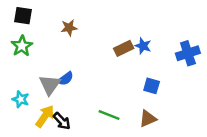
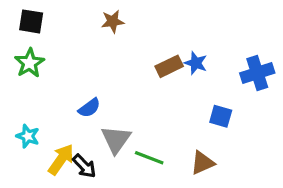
brown star: (69, 28) -> (113, 21), moved
gray triangle: (50, 85) -> (116, 139), moved
blue square: (152, 86) -> (221, 116), moved

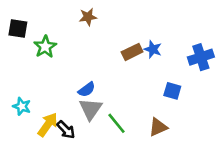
black square: (31, 21) -> (18, 29), moved
green star: (29, 63) -> (45, 47), moved
blue semicircle: (89, 108) -> (87, 90), moved
green line: (149, 158) -> (116, 123), turned 30

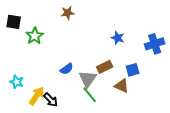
brown rectangle: (132, 52) -> (105, 67), moved
blue square: (172, 91) -> (133, 70), turned -32
gray triangle: (91, 109) -> (88, 79), moved
brown triangle: (158, 127) -> (122, 86), moved, turned 49

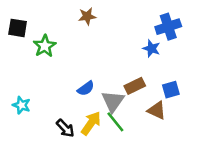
blue cross: (155, 44) -> (168, 27), moved
yellow arrow: (37, 96) -> (91, 123), moved

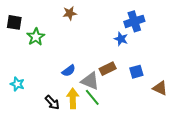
gray triangle: (113, 101) -> (90, 81), turned -42
brown triangle: (157, 110) -> (160, 88), moved
yellow arrow: (91, 123) -> (73, 98), turned -36

